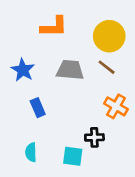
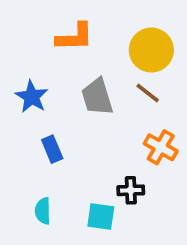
gray trapezoid: (70, 70) -> (97, 97), turned -112

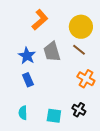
orange L-shape: (75, 37) -> (40, 20), turned -40
blue star: (32, 97) -> (27, 56), moved
black cross: (131, 190) -> (79, 110), moved, turned 32

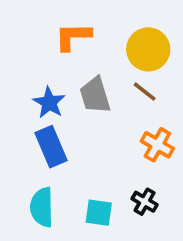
orange L-shape: (40, 20) -> (73, 37), turned -140
blue rectangle: (28, 80) -> (51, 147), size x1.5
cyan semicircle: (23, 113) -> (42, 207), size x1.5

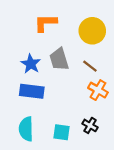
brown line: (145, 92) -> (90, 66), moved
blue rectangle: (51, 147) -> (32, 91), turned -60

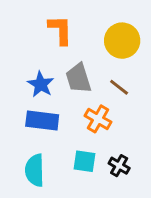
orange L-shape: (46, 23) -> (60, 30), turned 90
orange cross: (98, 90) -> (98, 119), moved
cyan square: (61, 132) -> (84, 161), moved

